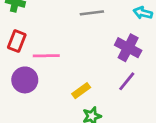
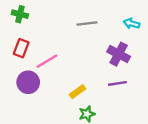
pink line: (46, 56) -> (47, 61), turned -30
purple line: (127, 81) -> (117, 83), turned 42

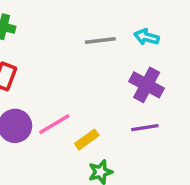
cyan arrow: (132, 24) -> (147, 37), moved
pink line: (47, 61) -> (54, 124), moved

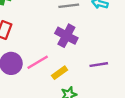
purple cross: (147, 85) -> (66, 36), moved

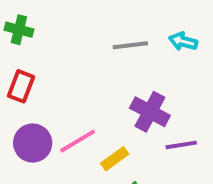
purple cross: (66, 36) -> (150, 112), moved

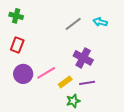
gray line: (130, 45) -> (73, 24), turned -30
purple line: (181, 145) -> (87, 83), moved

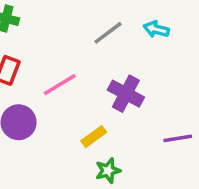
pink line: (46, 73) -> (60, 85), moved
purple line: (87, 83) -> (178, 138), moved

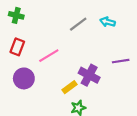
purple cross: (126, 94) -> (89, 75), moved
purple line: (178, 138) -> (121, 61), moved

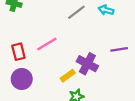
red rectangle: (17, 47) -> (18, 52), moved, turned -35
purple circle: (24, 78) -> (22, 79), moved

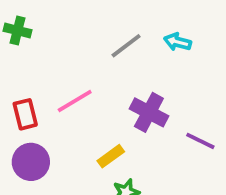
purple line: (119, 49) -> (200, 141), moved, turned 35
purple cross: (87, 64) -> (149, 112), moved

